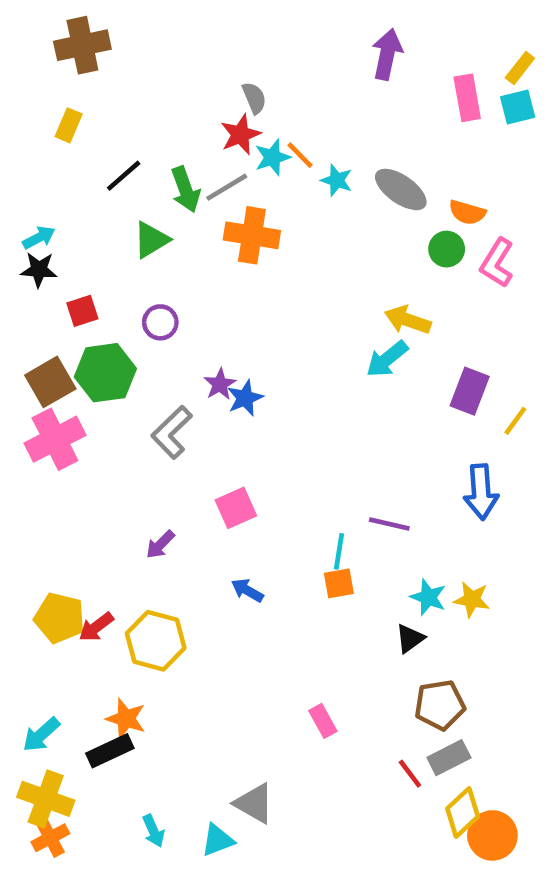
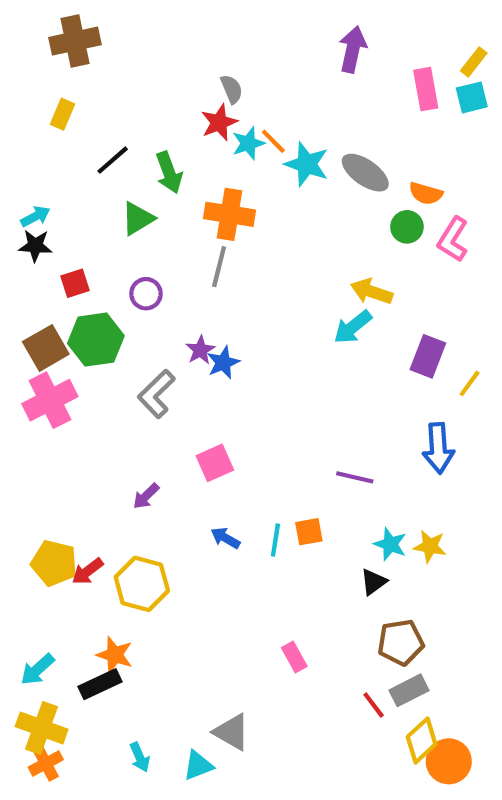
cyan star: (337, 180) -> (307, 164), size x1.5
gray line: (227, 187) -> (219, 267), moved, turned -45
cyan line: (339, 551) -> (275, 540), moved

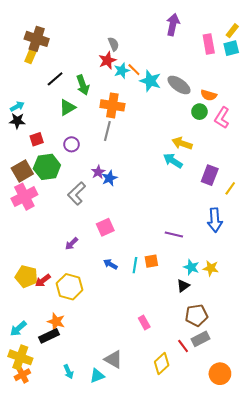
brown cross: (75, 41) -> (37, 39), moved, turned 30
cyan arrow: (353, 327) -> (173, 161), turned 72
yellow diamond: (422, 740) -> (162, 363), moved

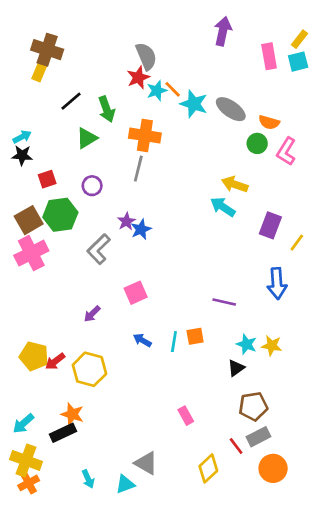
gray semicircle: (113, 44) -> (146, 56), size x1.5
orange circle: (220, 374) -> (273, 468), moved

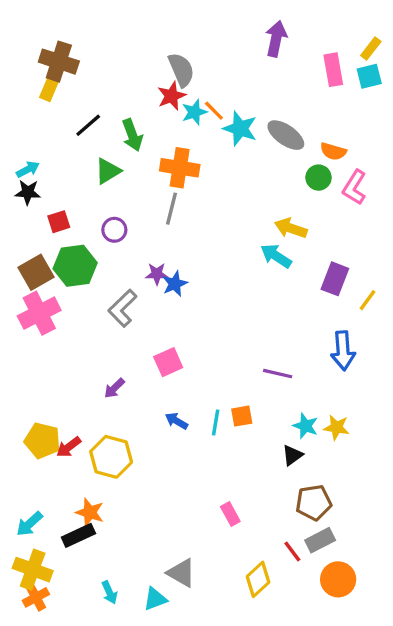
purple star: (126, 221) -> (157, 274), turned 30

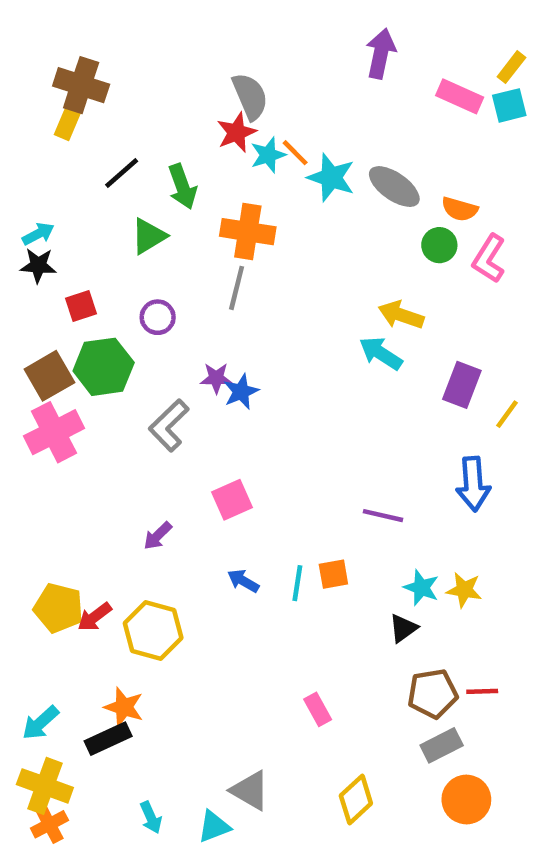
pink rectangle: (333, 70) -> (460, 96), turned -56
red line: (292, 552) -> (482, 691), moved, turned -55

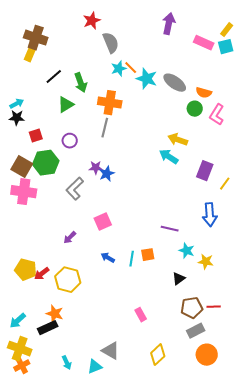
red star: (237, 132) -> (92, 21), moved
brown square: (49, 376) -> (22, 167), turned -30
pink cross: (54, 432) -> (24, 192), turned 35
cyan star: (421, 588) -> (187, 251), moved

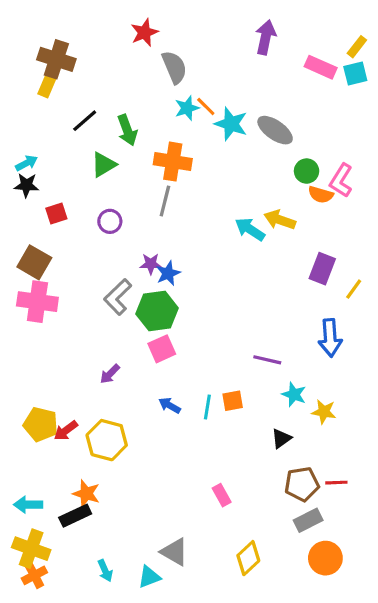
orange semicircle: (204, 93) -> (321, 195), moved
cyan arrow: (169, 157) -> (250, 229), moved
green hexagon: (46, 163) -> (157, 311), moved
cyan arrow: (18, 321) -> (28, 505), turned 42

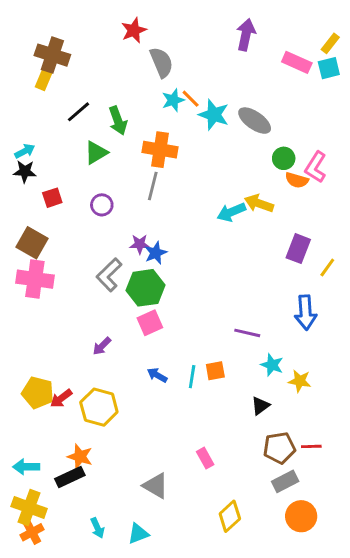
cyan arrow: (250, 229) -> (231, 212), turned -56
gray triangle: (174, 552) -> (156, 486), moved

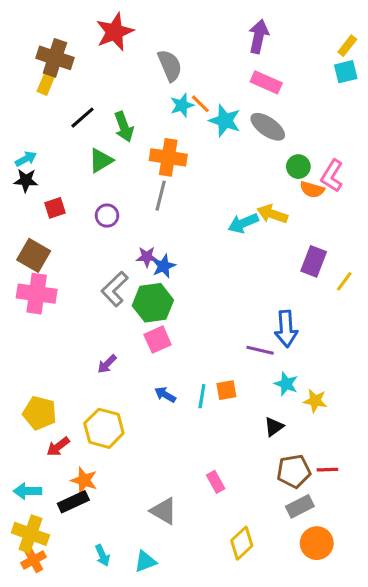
red star: (134, 30) -> (115, 32), moved, size x1.4
pink rectangle: (297, 62) -> (266, 82), moved
blue arrow: (305, 313) -> (286, 329), moved
red arrow: (61, 398) -> (58, 447), moved

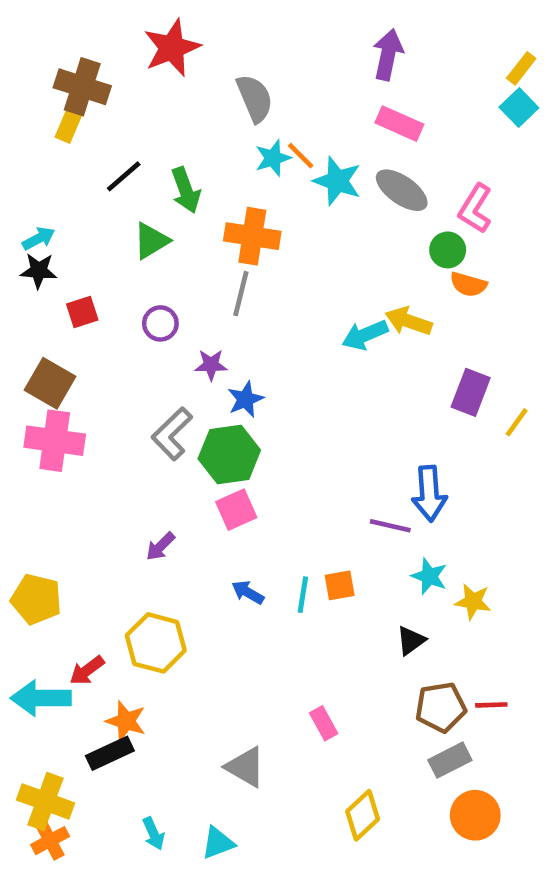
cyan square: (346, 72) -> (519, 107), turned -30
pink L-shape: (332, 176) -> (475, 209), moved
purple star: (147, 257) -> (211, 365), moved
yellow pentagon: (40, 413) -> (36, 599), moved
cyan arrow: (27, 491) -> (41, 698), moved, size x1.4

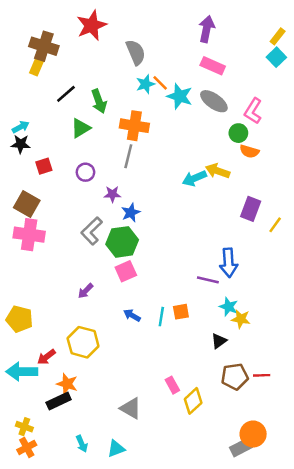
yellow star: (473, 602) -> (241, 319), moved
gray rectangle: (450, 760) -> (241, 447), moved
yellow cross: (46, 801) -> (24, 427), size x0.6
yellow diamond: (363, 815) -> (193, 401), moved

